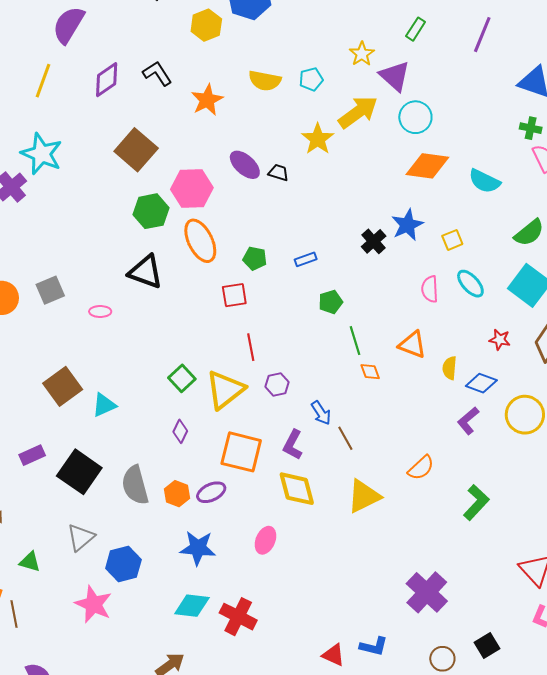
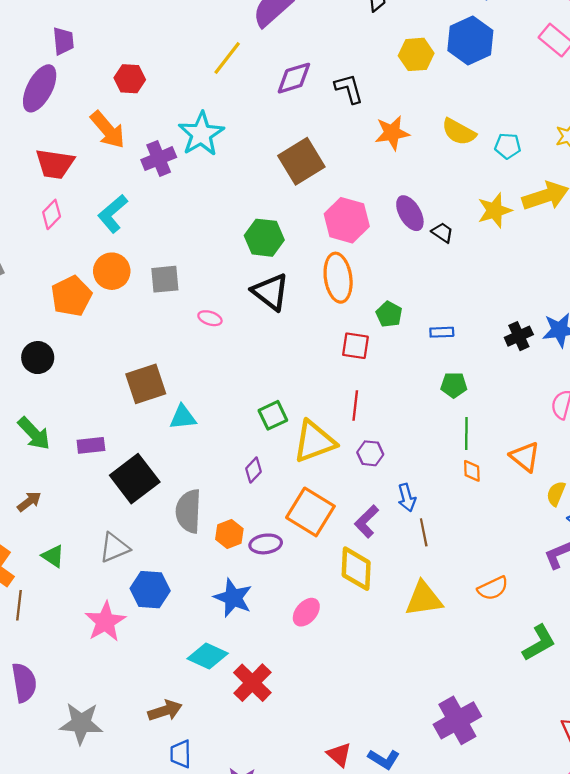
green hexagon: (151, 211) -> (264, 238), moved

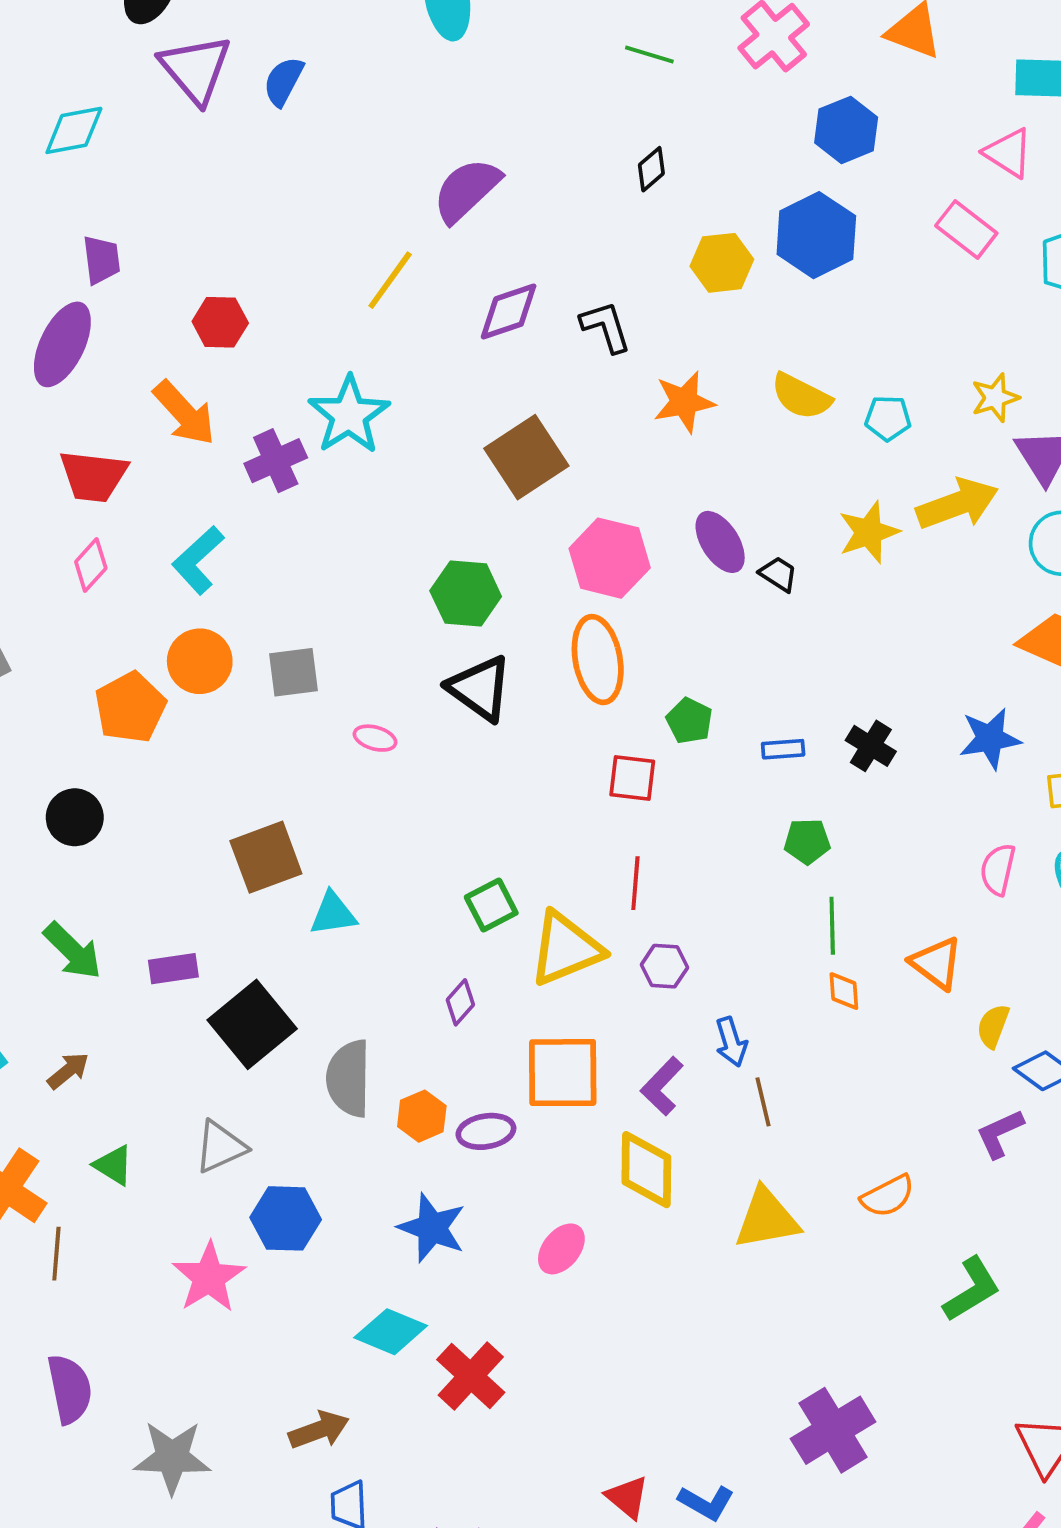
black cross: (519, 336) -> (871, 746), moved, turned -32
orange square: (310, 512) -> (563, 1073), turned -30

